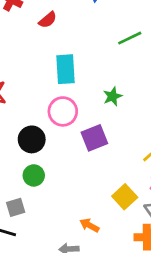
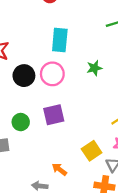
purple square: (94, 138) -> (54, 115), moved
black circle: (32, 139) -> (24, 76), moved

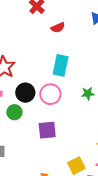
green circle: (21, 122) -> (14, 112), moved

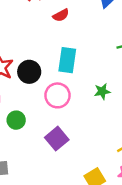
black circle: (25, 93) -> (29, 72), moved
purple square: (47, 130) -> (57, 139), turned -30

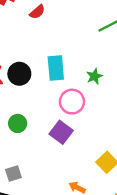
cyan rectangle: (67, 60) -> (56, 68), moved
pink circle: (58, 95) -> (72, 102), moved

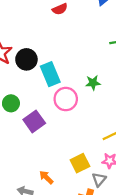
cyan rectangle: (56, 68) -> (50, 74), moved, turned -35
purple square: (61, 132) -> (34, 121), moved

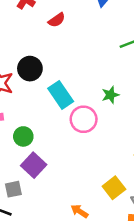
black circle: (26, 59) -> (30, 69), moved
purple square: (34, 121) -> (34, 165), moved

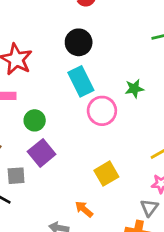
black circle: (30, 69) -> (79, 42), moved
yellow square: (114, 188) -> (106, 174), moved

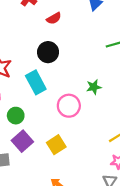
cyan rectangle: (81, 81) -> (36, 82), moved
yellow square: (106, 174) -> (56, 145), moved

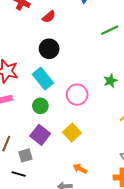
green star: (94, 87) -> (110, 81), moved
green circle: (16, 116) -> (40, 106), moved

